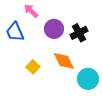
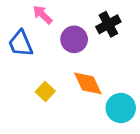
black cross: (79, 33) -> (108, 24), moved

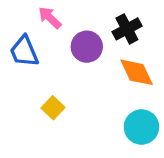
orange diamond: (88, 83) -> (137, 72), moved

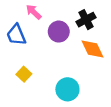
yellow square: (53, 108) -> (24, 74), moved
cyan circle: (141, 127) -> (67, 89), moved

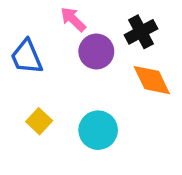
pink arrow: (34, 12) -> (73, 19), moved
cyan circle: (67, 89) -> (98, 130), moved

